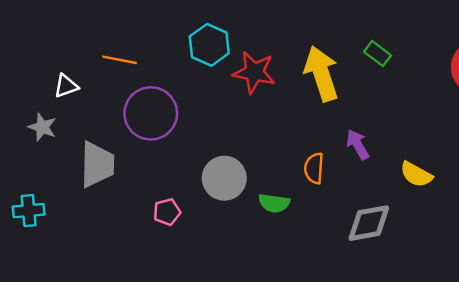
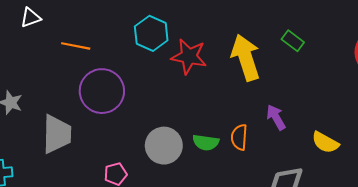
white triangle: (66, 86) -> (31, 18), moved
green semicircle: (274, 203) -> (206, 142), moved

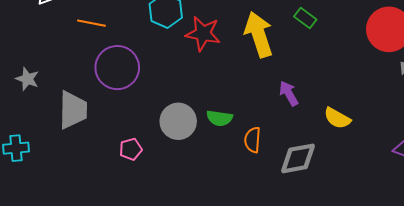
orange semicircle: (239, 137) -> (253, 140), moved

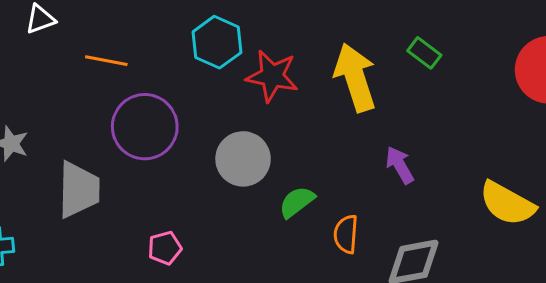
green semicircle: (219, 118) -> (297, 202), turned 135
yellow semicircle: (337, 118) -> (507, 203), moved, size x1.4
gray circle: (178, 121) -> (243, 159), moved

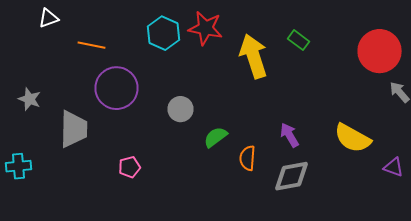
red star: (272, 76) -> (206, 28), moved
gray circle: (243, 159) -> (180, 109), size x0.7
purple arrow: (400, 165) -> (290, 135), moved

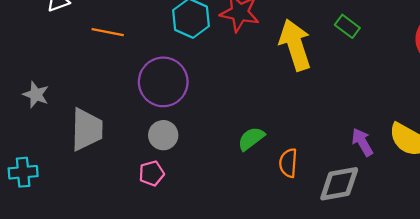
purple circle: (116, 88) -> (163, 82), moved
gray circle: (180, 109) -> (163, 135), moved
purple arrow: (290, 135) -> (362, 142), moved

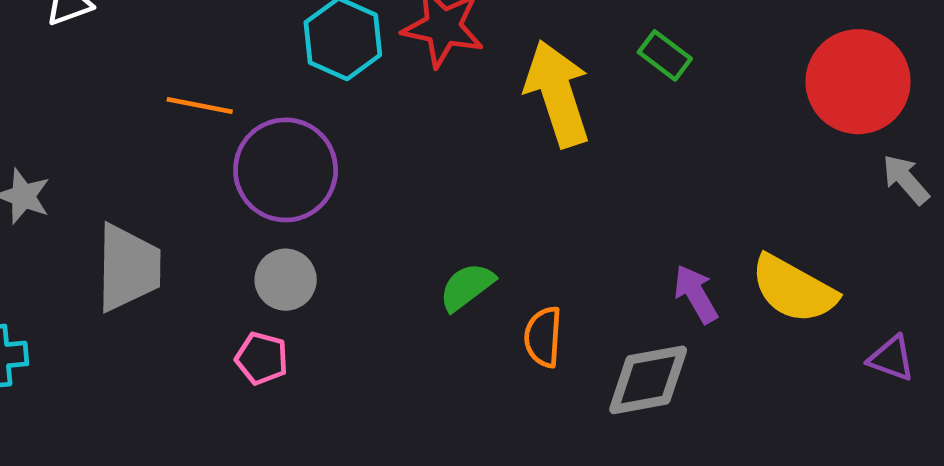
orange line: (108, 32) -> (200, 106), moved
pink pentagon: (152, 173) -> (262, 358), turned 30

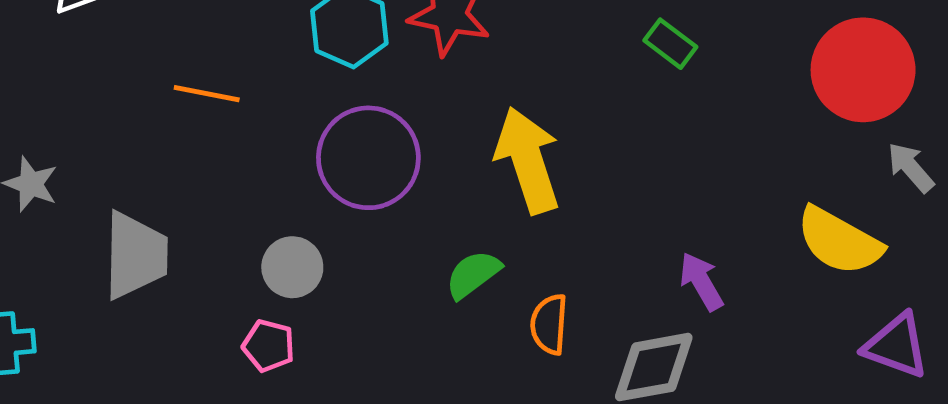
yellow arrow: (557, 94) -> (528, 160), moved
purple circle: (286, 170) -> (368, 158), moved
yellow semicircle: (794, 289) -> (839, 241), moved
purple triangle: (891, 358) -> (896, 346), size x1.4

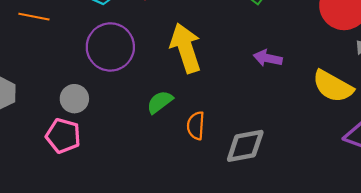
purple arrow: (701, 281) -> (268, 58), moved, turned -48
pink pentagon: (269, 346) -> (63, 136), size x1.4

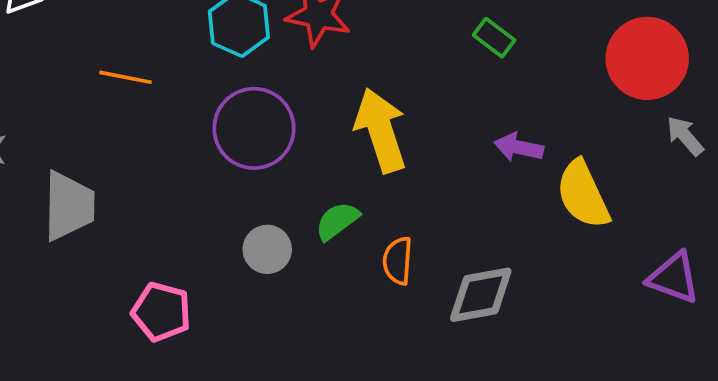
yellow semicircle: (333, 86) -> (583, 195), moved, turned 36
gray circle: (74, 99) -> (267, 249), moved
pink pentagon: (63, 136) -> (161, 312), moved

